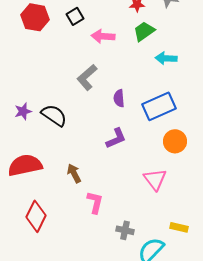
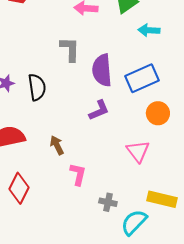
gray L-shape: (87, 77) -> (70, 49), turned 132
purple semicircle: (119, 98) -> (102, 70), size x1.8
black semicircle: (54, 115) -> (37, 87), turned 48
yellow rectangle: (179, 227) -> (162, 199), size x1.6

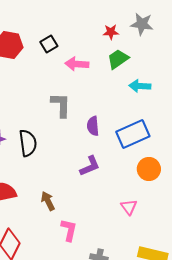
purple semicircle: (102, 70) -> (93, 126), size x0.6
pink triangle: (138, 151) -> (129, 207), size x0.7

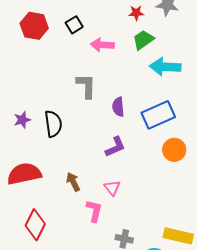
cyan arrow: (140, 86) -> (165, 67), size x1.4
pink triangle: (129, 207) -> (112, 188), moved

